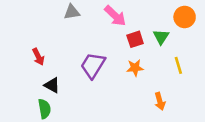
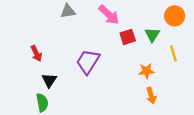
yellow line: (178, 65) -> (173, 53), moved
orange star: (135, 68) -> (146, 71), moved
black triangle: (52, 85) -> (49, 80), turned 35

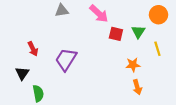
red square: (128, 37) -> (116, 34), turned 32
purple trapezoid: (88, 62) -> (66, 59), moved
black triangle: (49, 80) -> (22, 73), moved

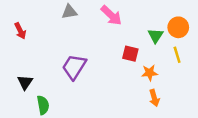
orange circle: (158, 15) -> (178, 27), moved
red square: (116, 34) -> (130, 54), moved
red arrow: (33, 49) -> (20, 31), moved

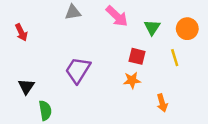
green triangle: (156, 36) -> (152, 27), moved
yellow line: (177, 55) -> (175, 58), moved
orange star: (150, 73) -> (132, 80), moved

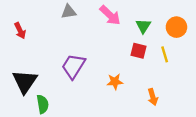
red square: (137, 56) -> (139, 51), moved
orange star: (132, 80) -> (115, 82), moved
black triangle: (26, 87) -> (25, 82), size x1.6

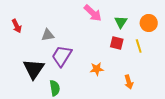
gray triangle: (69, 12) -> (48, 35), moved
black triangle: (25, 82) -> (34, 69), moved
green semicircle: (43, 104) -> (55, 88), moved

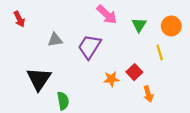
red arrow: (17, 26) -> (19, 19), moved
red square: (117, 43) -> (134, 72), moved, turned 32
purple trapezoid: (62, 56) -> (89, 47), moved

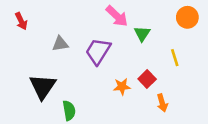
green triangle: (139, 25) -> (142, 34), moved
orange circle: (171, 26) -> (187, 17), moved

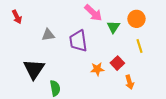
orange circle: (187, 17) -> (136, 19), moved
purple trapezoid: (98, 51) -> (78, 41), turned -40

